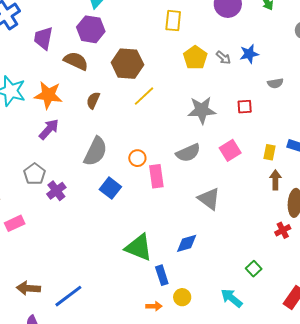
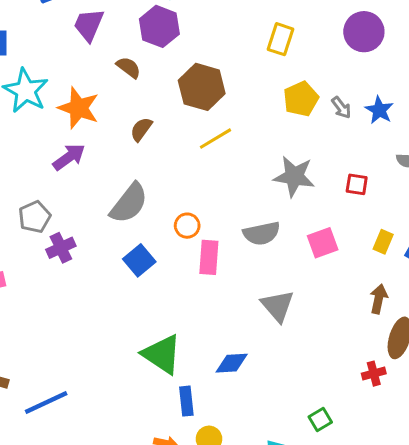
blue star: (249, 54) -> (379, 110), turned 30
brown semicircle: (76, 61) -> (129, 67), size x0.7
yellow rectangle: (270, 152) -> (383, 242), moved

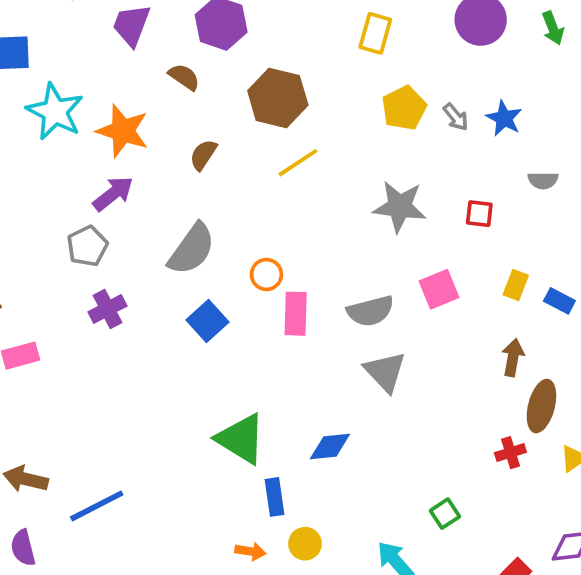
gray pentagon: (35, 217) -> (87, 246), moved
gray semicircle: (262, 233) -> (370, 311), moved

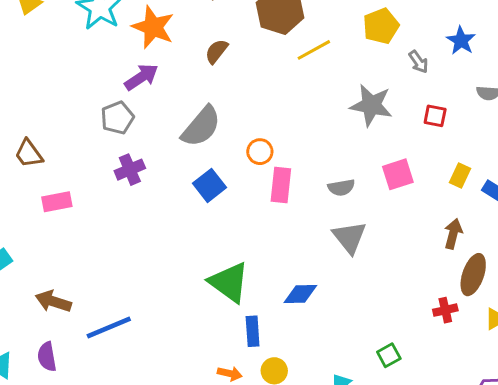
gray arrow: (456, 117) -> (418, 62), moved
yellow line: (298, 163) -> (314, 50), moved
gray semicircle: (370, 311) -> (341, 187), size x0.7

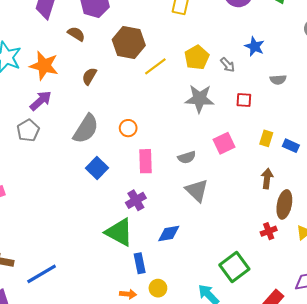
yellow pentagon: (381, 26) -> (197, 57), moved
orange circle: (260, 152) -> (128, 128), moved
purple cross: (130, 170) -> (136, 200), moved
green square: (389, 355) -> (234, 267), size x1.8

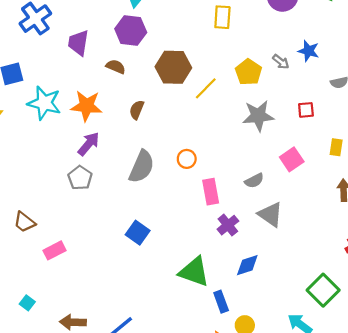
gray arrow: (228, 65) -> (281, 62), moved
blue square: (97, 168) -> (138, 233), moved
purple cross: (136, 200) -> (228, 225), moved

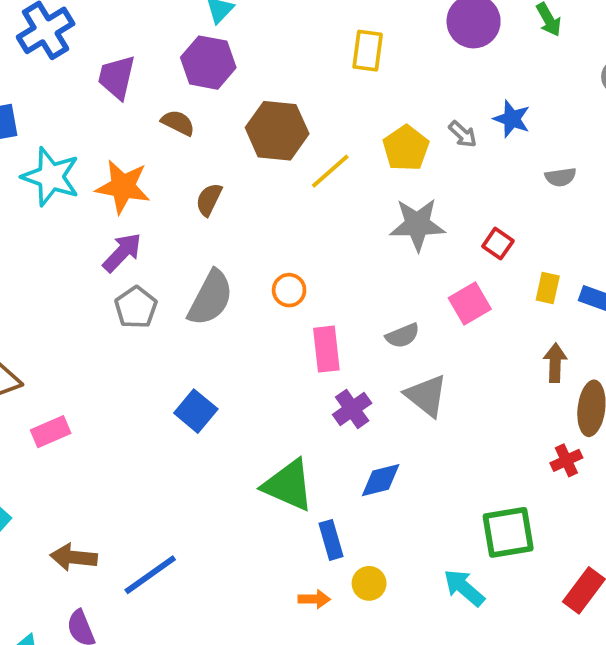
red square: (306, 110) -> (498, 244), moved, turned 36
gray pentagon: (80, 178) -> (136, 307), moved
green square: (323, 290) -> (508, 532), turned 32

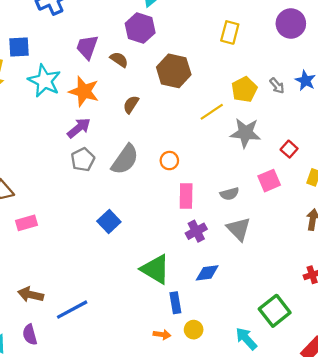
purple trapezoid: (117, 77) -> (87, 47), moved
yellow line: (330, 171) -> (212, 112), moved
green square: (508, 532) -> (275, 311), turned -36

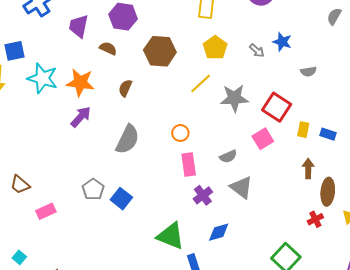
purple trapezoid: (87, 47) -> (79, 26), moved
yellow pentagon: (244, 89) -> (215, 48), moved
red square: (289, 149) -> (277, 107), size x1.8
gray pentagon: (83, 160) -> (93, 189), moved
orange circle: (169, 161) -> (180, 133), moved

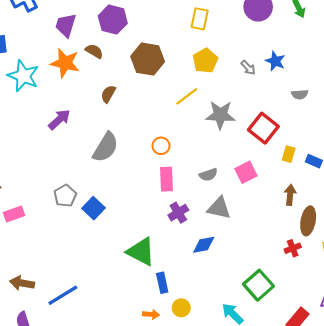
orange star: (80, 83) -> (65, 63), moved
pink square: (263, 139) -> (246, 172), moved
gray triangle: (241, 187) -> (219, 208), turned -30
blue diamond: (219, 232) -> (204, 245), moved

